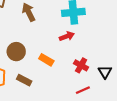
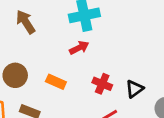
black triangle: (105, 72) -> (134, 89), turned 32

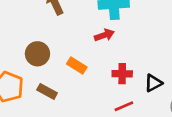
red cross: (102, 84) -> (122, 74), turned -30

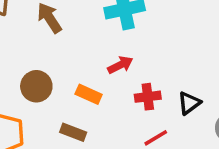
red arrow: (104, 35) -> (120, 65), moved
brown rectangle: (47, 91) -> (73, 132), moved

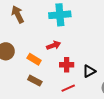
brown rectangle: (73, 132) -> (35, 81), moved

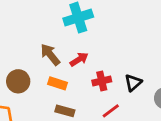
brown arrow: (18, 14) -> (50, 55), moved

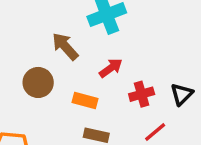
brown arrow: (50, 55) -> (65, 46), moved
brown circle: (18, 81) -> (38, 82), moved

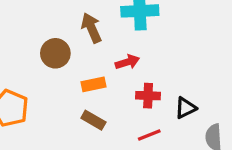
orange rectangle: (85, 101) -> (93, 84), turned -45

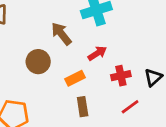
brown rectangle: (93, 120) -> (83, 107), turned 66

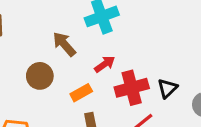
red cross: (121, 76) -> (132, 88), size x1.5

